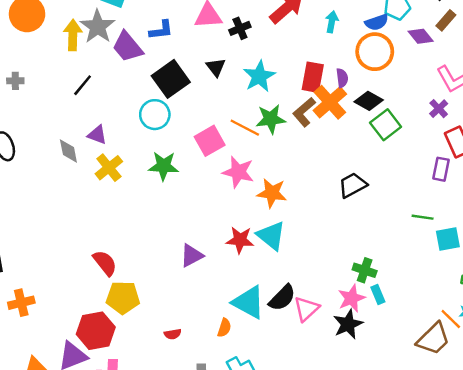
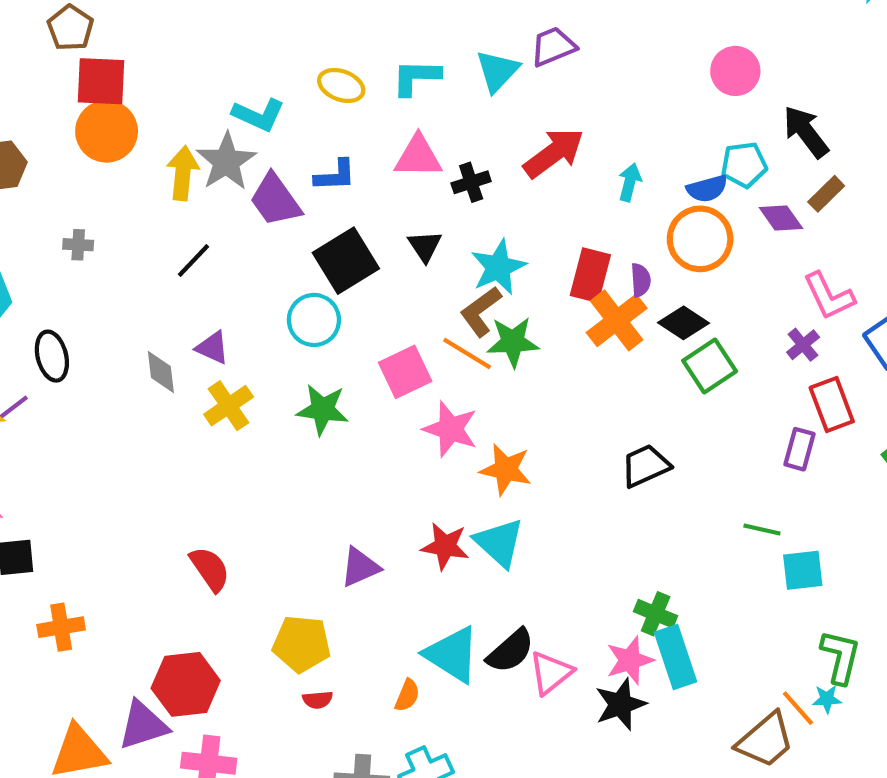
brown L-shape: (304, 112) -> (481, 311), moved
cyan rectangle: (378, 294) -> (676, 657), size x1.8
yellow pentagon: (123, 298) -> (302, 644), moved

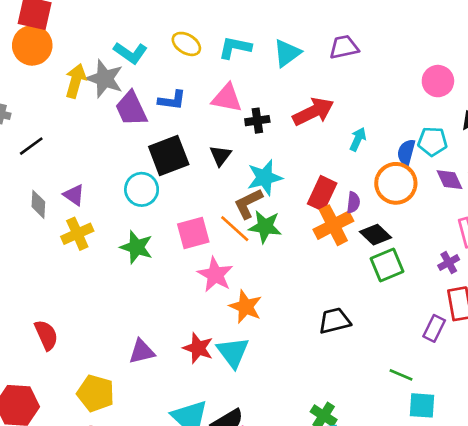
purple trapezoid: (553, 47) -> (344, 47), moved
gray star: (226, 162) -> (105, 79), turned -30
blue semicircle: (707, 189) -> (406, 152), turned 110
black line: (193, 260) -> (31, 146), moved

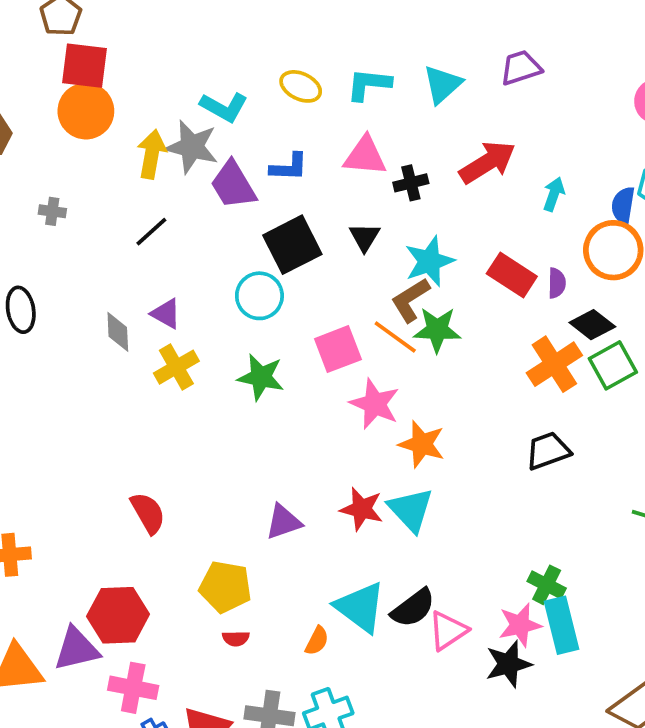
black line: (31, 146) -> (151, 232), moved
red rectangle: (322, 193) -> (512, 275), turned -76
orange cross: (333, 225) -> (554, 364), moved

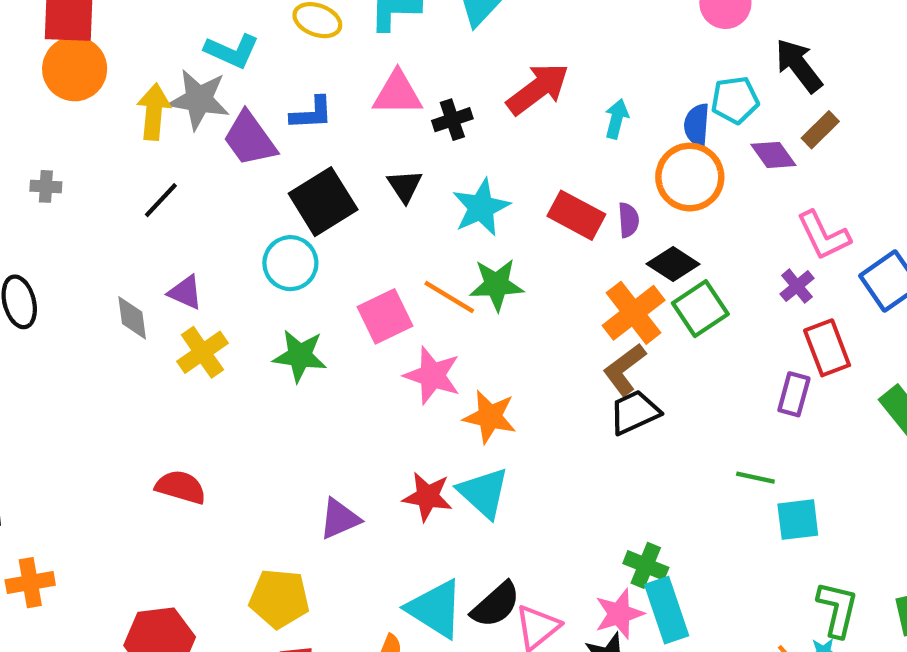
brown L-shape: (410, 300) -> (625, 369), moved
red semicircle: (148, 513) -> (181, 487), moved, turned -39

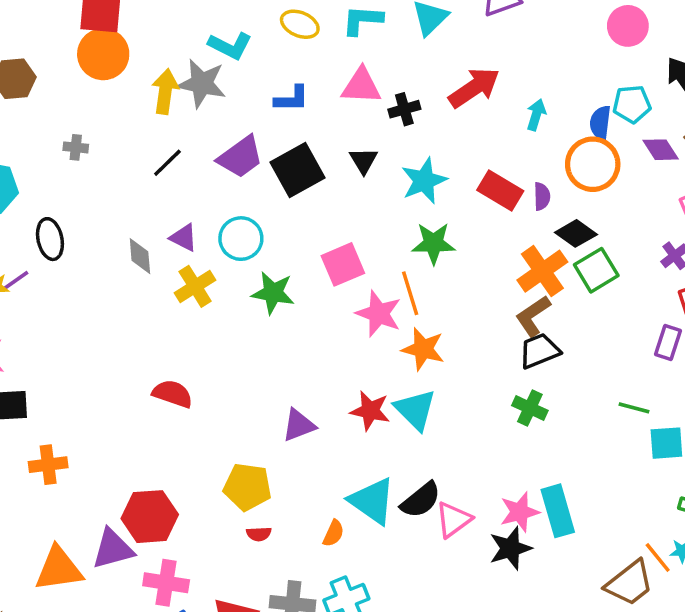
purple trapezoid: (250, 139) -> (240, 157), moved, turned -93
cyan circle: (290, 263) -> (241, 239), moved
orange line: (449, 297) -> (410, 293), moved, turned 39
green cross: (646, 565) -> (530, 408), moved

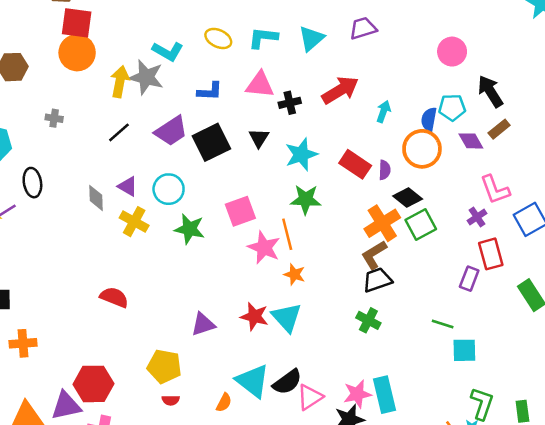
yellow cross: (195, 286) -> (134, 222), turned -32
orange star: (423, 349) -> (294, 274), size x0.7

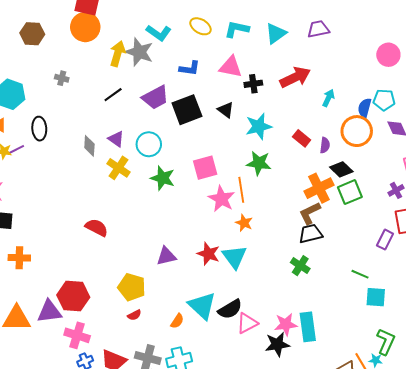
black triangle: (259, 138) -> (226, 110), turned -30
red rectangle: (355, 164) -> (302, 138), size x0.7
red semicircle: (171, 400) -> (134, 315), turned -32

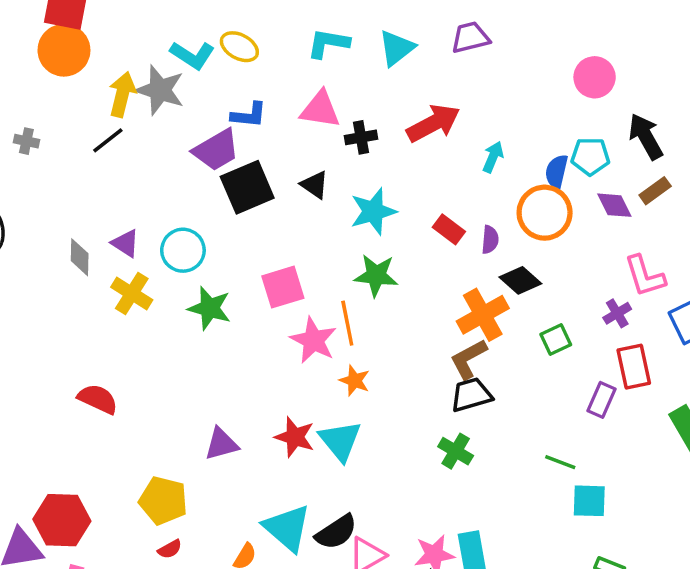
yellow ellipse: (200, 26) -> (239, 47), moved
black line: (113, 95) -> (108, 140), moved
purple trapezoid: (155, 97) -> (216, 150), moved
green square: (350, 192) -> (556, 340), moved, size x0.7

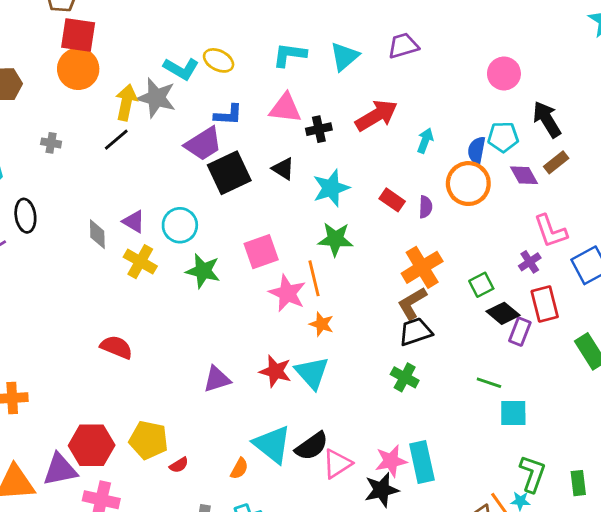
black diamond: (520, 280) -> (503, 313), moved
yellow pentagon: (163, 501) -> (148, 440), moved

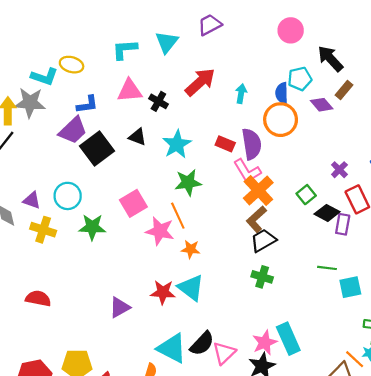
black cross: (319, 129) -> (158, 101), turned -36
purple semicircle: (425, 207) -> (252, 144), size x1.8
pink L-shape: (551, 231) -> (247, 171), moved

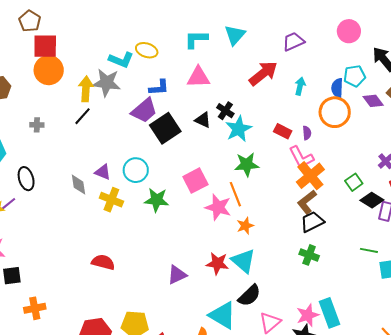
purple trapezoid: (210, 25) -> (293, 42), moved
black cross: (158, 101) -> (225, 111), moved
purple semicircle: (252, 144) -> (307, 133), size x0.5
orange star: (191, 249) -> (245, 226), turned -30
black semicircle: (202, 344) -> (249, 296), moved

